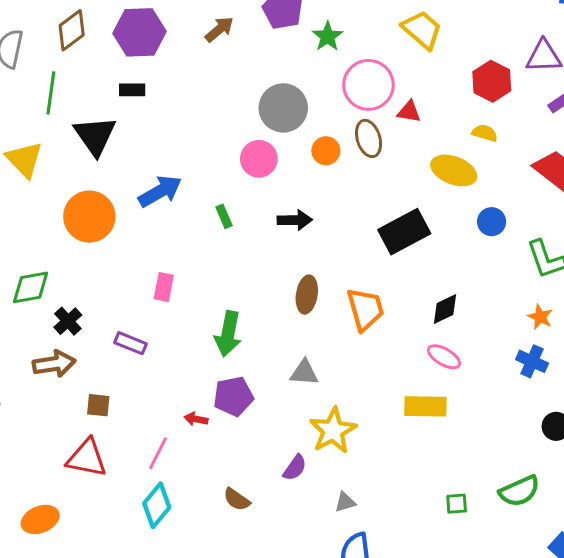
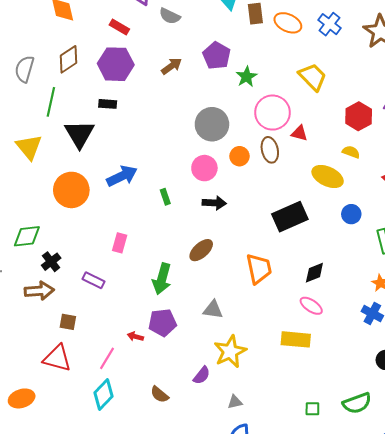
pink circle: (259, 159) -> (204, 168), moved
brown ellipse: (307, 295) -> (201, 250), moved, turned 35

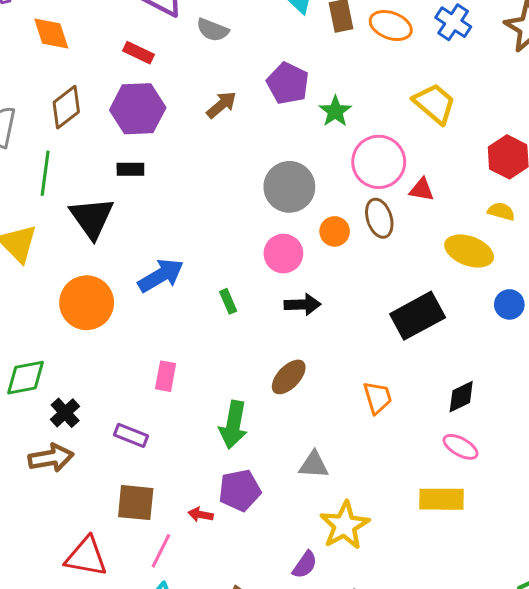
orange trapezoid: (259, 269) -> (378, 398), size x0.7
brown square: (68, 322) -> (136, 503), moved, size x1.5

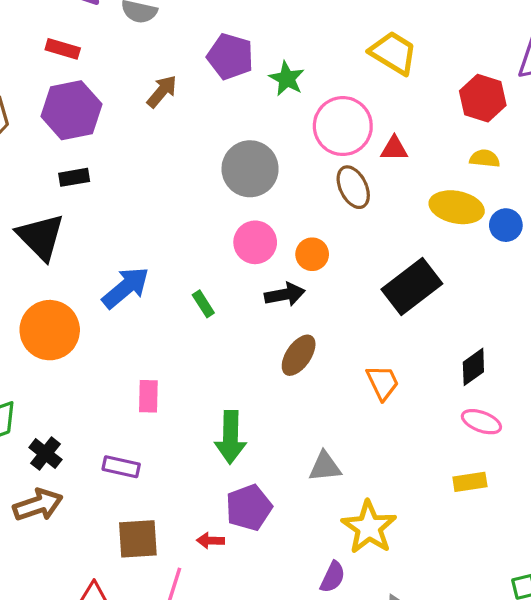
orange circle: (335, 231) -> (312, 254), moved
blue circle: (509, 304) -> (506, 225), moved
brown ellipse: (289, 377) -> (299, 355), moved
yellow rectangle: (442, 499) -> (470, 482), size x0.7

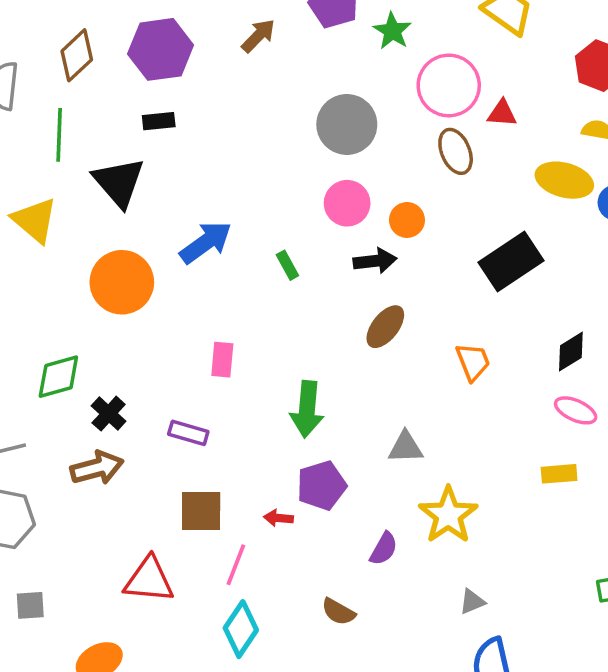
purple semicircle: (333, 577) -> (384, 549), moved

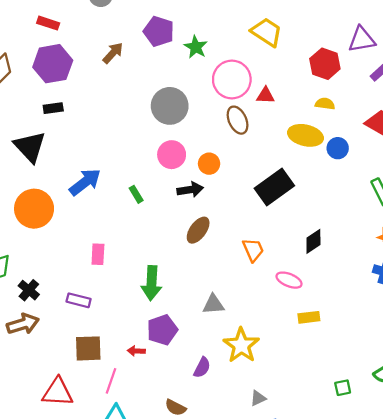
pink ellipse: (576, 410) -> (289, 280), moved

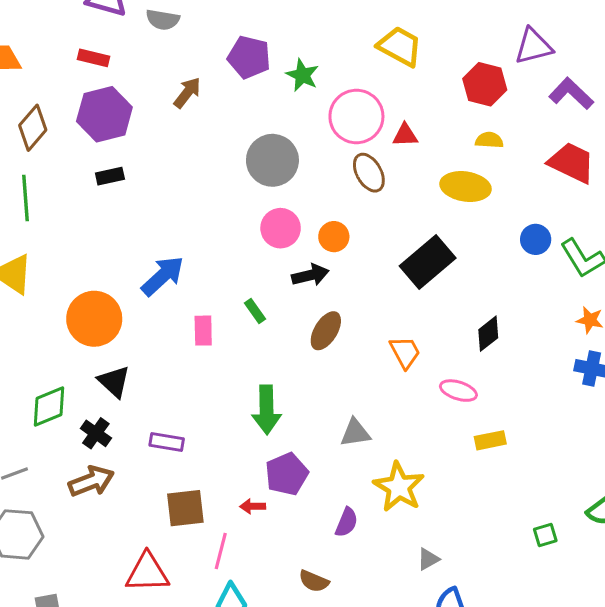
black triangle: (30, 147) -> (114, 382), moved, size x0.7
blue circle: (338, 148) -> (536, 239), moved
green rectangle: (136, 194) -> (255, 311), moved
pink rectangle: (98, 254) -> (203, 331), moved

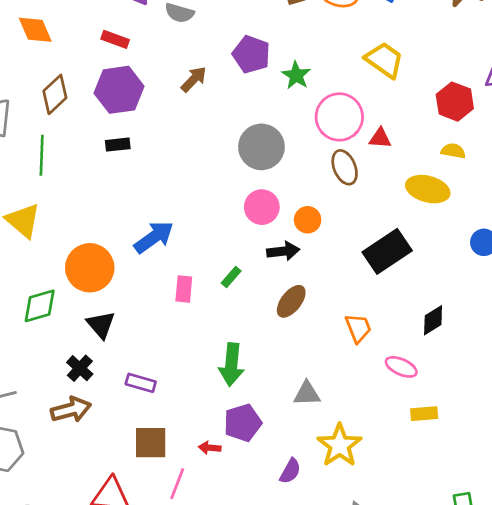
green rectangle: (255, 311) -> (231, 277), turned 70
green diamond: (49, 406) -> (40, 306), moved

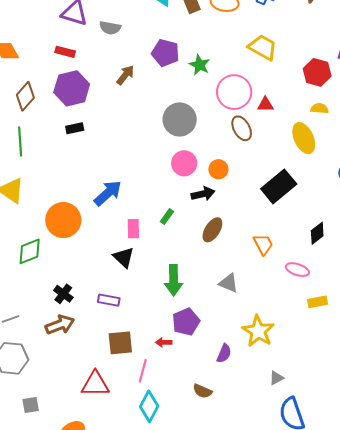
yellow ellipse: (428, 189) -> (304, 138), turned 56
black triangle: (101, 325) -> (124, 257), moved
gray triangle: (307, 394) -> (229, 283), moved, turned 30

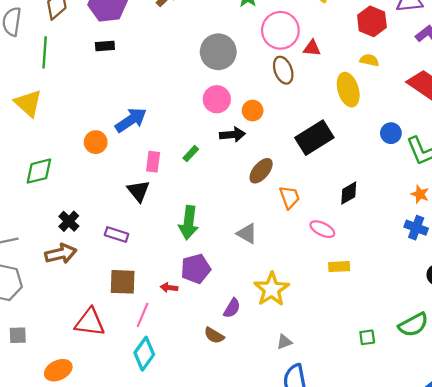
orange circle: (63, 220) -> (96, 142), moved, size x0.6
brown ellipse: (212, 230) -> (261, 171), moved
brown semicircle: (202, 391) -> (214, 335), moved

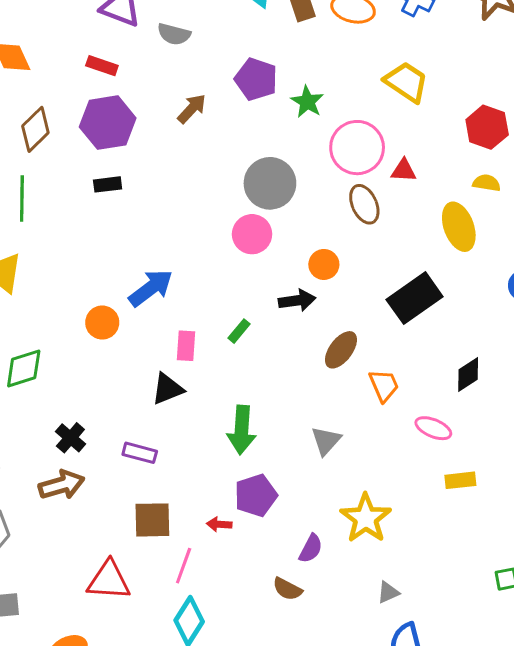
pink circle: (217, 99) -> (252, 234), moved
black triangle: (138, 191) -> (167, 389), turned 50
gray triangle: (247, 234) -> (326, 441), turned 45

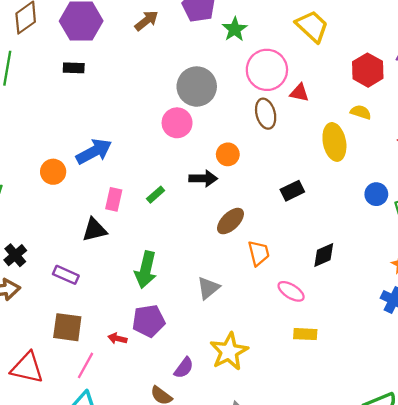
black rectangle: (415, 298) -> (292, 191), size x0.6

